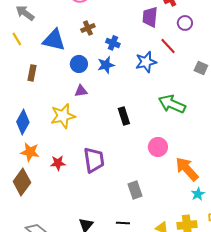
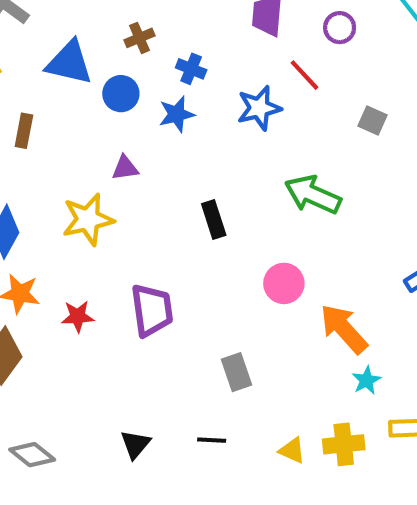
blue circle: (79, 64) -> (121, 94), moved

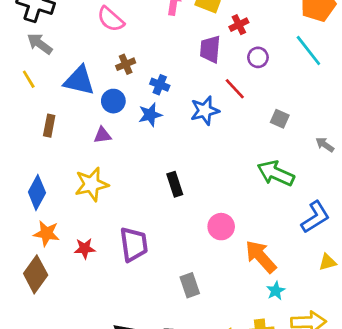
purple triangle: (125, 168) -> (102, 135), moved
green arrow: (313, 195) -> (276, 173), moved

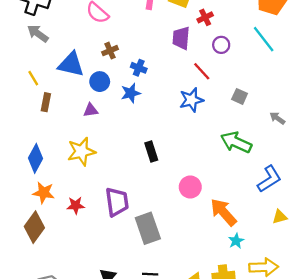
yellow line: (29, 79) -> (33, 78), moved
blue star: (205, 111) -> (191, 100), moved
gray rectangle: (190, 285) -> (148, 228), moved, size x1.5

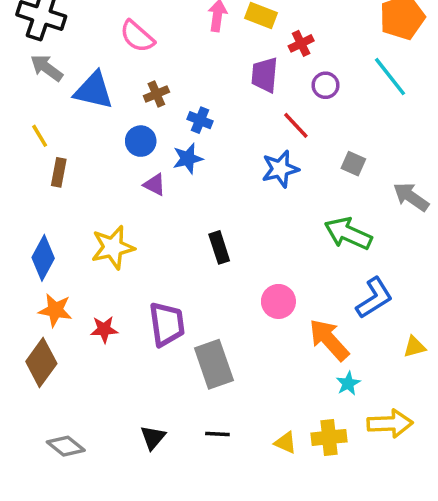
blue triangle: (71, 64) -> (94, 90), moved
purple triangle: (91, 110) -> (155, 185), moved, turned 35
gray arrow: (277, 118) -> (411, 197), size x1.5
blue L-shape: (269, 179) -> (374, 298), moved

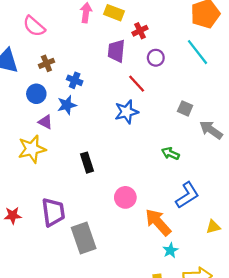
gray square: (353, 164) -> (185, 108), moved
green arrow: (348, 233) -> (170, 154), size x0.6
yellow star: (113, 247) -> (32, 149), moved

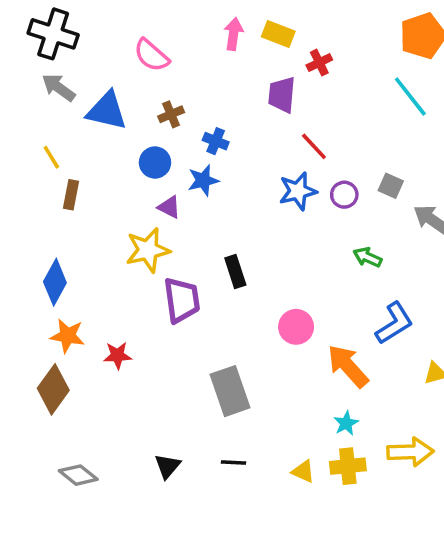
purple circle: (156, 58) -> (344, 195), moved
purple trapezoid: (53, 212) -> (182, 300), moved
cyan star: (170, 250) -> (346, 423), moved

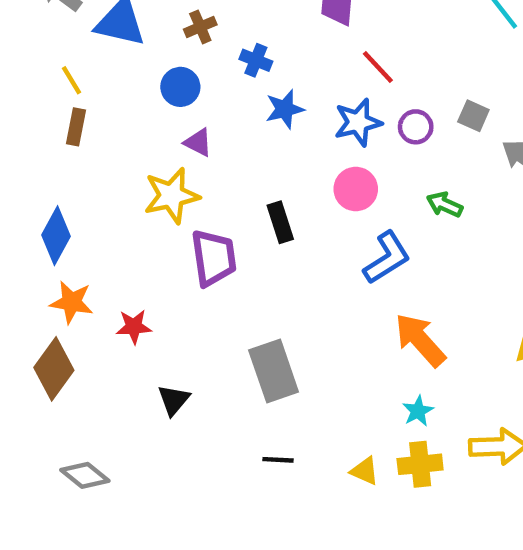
yellow line: (51, 157) -> (72, 80), moved
blue star: (203, 180) -> (285, 109), moved
blue L-shape: (394, 323) -> (387, 258), moved
pink circle: (296, 327) -> (356, 189), moved
black triangle: (167, 466) -> (174, 400), moved

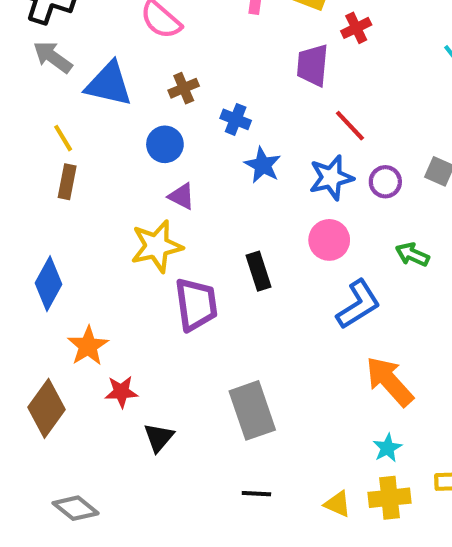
blue star: (285, 109) -> (263, 165), turned -30
orange star: (72, 302) -> (88, 346), moved, turned 30
red star: (134, 327) -> (121, 392), moved

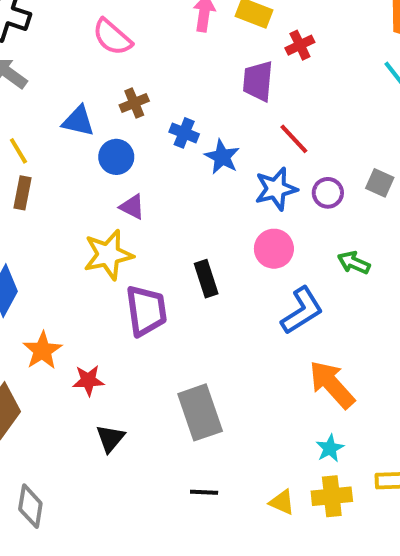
blue triangle: (109, 84) -> (78, 121), moved, size x0.7
blue star: (263, 165) -> (222, 157), moved
red star: (121, 392) -> (88, 380), moved
gray diamond: (76, 508) -> (30, 506), turned 60

